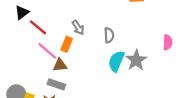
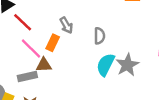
gray rectangle: (56, 84) -> (27, 77), moved, turned -35

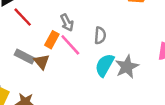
pink line: (31, 49) -> (70, 45), moved
brown triangle: (44, 65) -> (42, 62), turned 49
gray rectangle: (27, 77) -> (24, 57), moved, turned 36

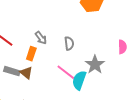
pink line: (70, 45) -> (66, 72), moved
cyan semicircle: (105, 65) -> (79, 80), moved

